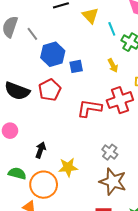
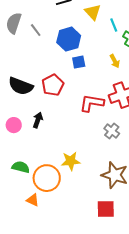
blue hexagon: (53, 54) -> (69, 39), moved
black arrow: (41, 150) -> (38, 120), moved
gray cross: (110, 152) -> (112, 131), moved

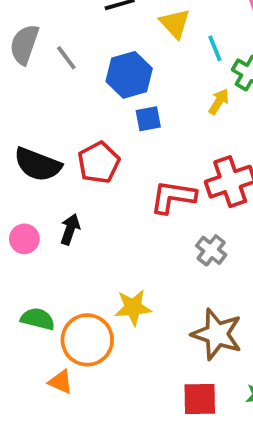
yellow arrow: (115, 61) -> (219, 102), moved, turned -120

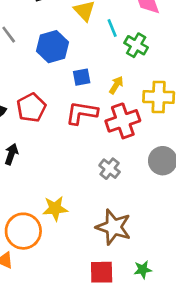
yellow arrow: (219, 102) -> (116, 85), moved
blue square: (148, 119) -> (82, 77), moved
red L-shape: (173, 197) -> (82, 113), moved

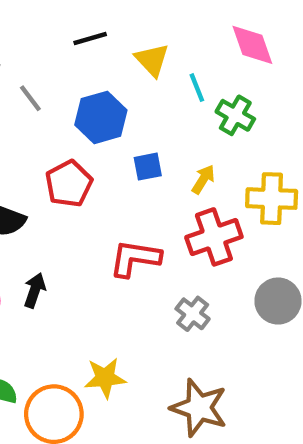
red pentagon: (31, 108) -> (69, 184), moved
red L-shape: (82, 113) -> (135, 258), moved

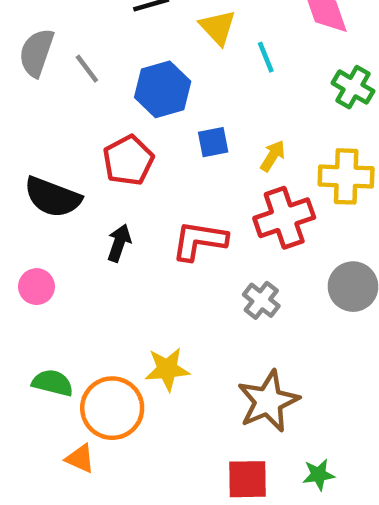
green cross: (235, 115) -> (353, 87), moved
black arrow: (35, 290) -> (119, 243), moved
brown star: (199, 408) -> (268, 401), turned 30

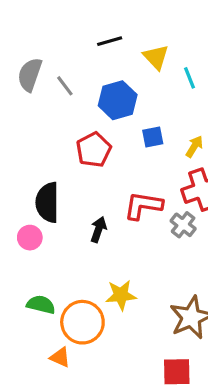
black semicircle: (53, 197) -> (47, 202), moved, turned 69
black arrow: (119, 243) -> (98, 230), moved
gray cross: (261, 300) -> (183, 225), moved

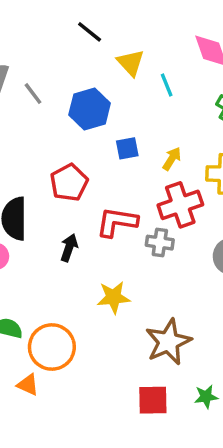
black line: (110, 41) -> (90, 32), moved, turned 55
red pentagon: (94, 150) -> (69, 183), moved
gray cross: (183, 225) -> (160, 243), turned -30
yellow star: (121, 295) -> (114, 297), moved

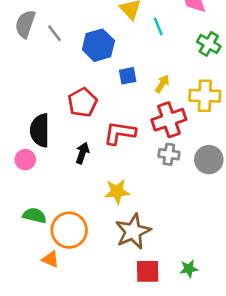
gray cross: (160, 243) -> (169, 154), moved
brown star: (168, 342) -> (133, 231), moved

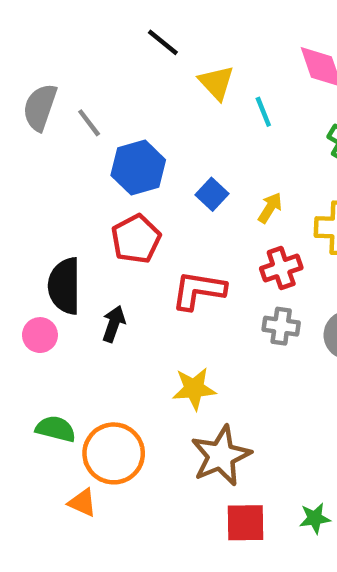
blue hexagon: (98, 45) -> (138, 168), moved
blue square: (128, 76) -> (212, 194), turned -36
red cross: (169, 120) -> (281, 268), size x0.7
black arrow: (82, 153) -> (114, 324), moved

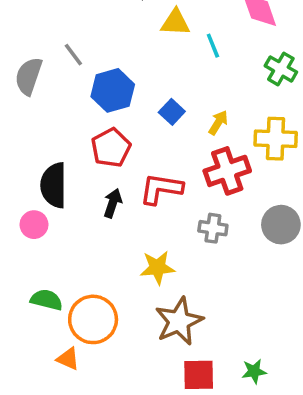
yellow triangle: (216, 83) -> (175, 22), turned -44
gray semicircle: (40, 107) -> (29, 76), moved
red cross: (281, 268) -> (227, 171), size x1.4
black arrow: (114, 324) -> (113, 203), moved
gray cross: (281, 326) -> (213, 228), moved

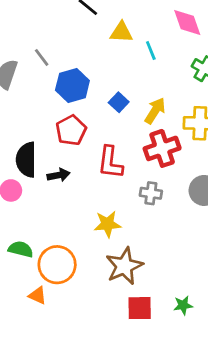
yellow arrow: (218, 123) -> (155, 111), size x1.4
red L-shape: (161, 189) -> (110, 162), turned -92
black arrow: (113, 203) -> (58, 175), moved, turned 60

